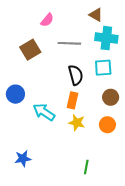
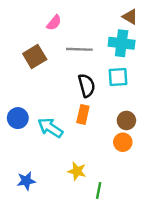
brown triangle: (96, 15) -> (130, 17), moved
blue circle: (15, 94) -> (18, 118), moved
brown circle: (111, 97) -> (126, 120), moved
yellow star: (77, 123) -> (77, 171), moved

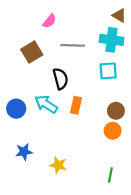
black semicircle: (87, 85) -> (61, 79), moved
cyan arrow: (50, 128) -> (46, 104), moved
yellow star: (77, 171) -> (58, 165), moved
blue star: (26, 181) -> (24, 152), moved
green line: (99, 190) -> (110, 175), moved

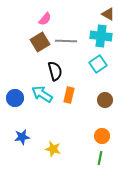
brown square: (32, 52) -> (40, 42), moved
cyan square: (108, 71) -> (98, 64), turned -30
orange circle: (113, 131) -> (102, 136), moved

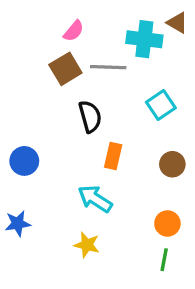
cyan cross: (101, 36) -> (144, 39), moved
cyan arrow: (42, 94) -> (95, 199), moved
blue star: (22, 137) -> (18, 223), moved

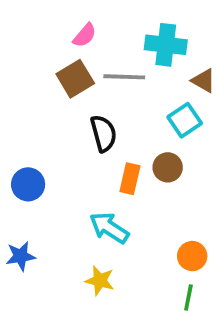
brown triangle: (177, 23) -> (203, 81), moved
brown circle: (172, 164) -> (168, 167), moved

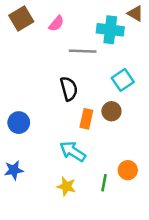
brown square: (75, 79) -> (21, 19), moved
brown triangle: (203, 81) -> (135, 13), moved
green line: (188, 298) -> (104, 183), moved

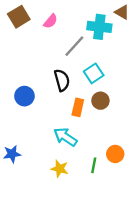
gray line: (83, 51) -> (74, 46), turned -50
cyan square: (123, 80) -> (94, 73), moved
blue circle: (19, 123) -> (24, 96), moved

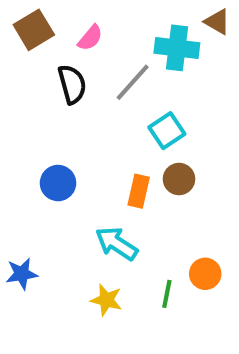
black semicircle: (62, 80) -> (72, 84), moved
blue circle: (24, 96) -> (58, 183), moved

